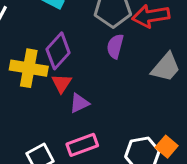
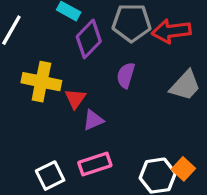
purple semicircle: (115, 46) -> (126, 75), moved
purple diamond: (58, 51) -> (89, 39), moved

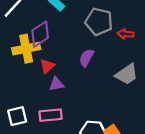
red arrow: (171, 31) -> (126, 34), size x0.6
purple diamond: (89, 39) -> (40, 34), moved
yellow cross: (41, 82) -> (26, 49), turned -36

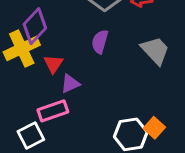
gray trapezoid: (127, 74) -> (155, 50), turned -85
pink rectangle: (51, 115) -> (53, 111), moved

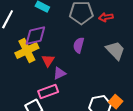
purple diamond: (35, 26) -> (35, 36), turned 35

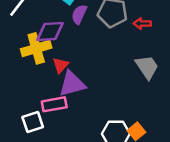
purple semicircle: (79, 45) -> (79, 14), moved
purple triangle: (59, 73) -> (72, 84), size x1.6

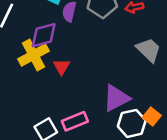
purple triangle: (72, 84) -> (116, 98), moved
pink rectangle: (54, 104) -> (75, 121), moved

